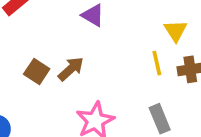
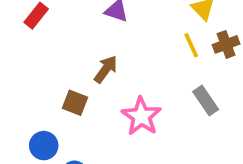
brown square: (37, 72) -> (75, 103), moved

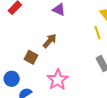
pink star: (141, 116) -> (58, 80), moved

